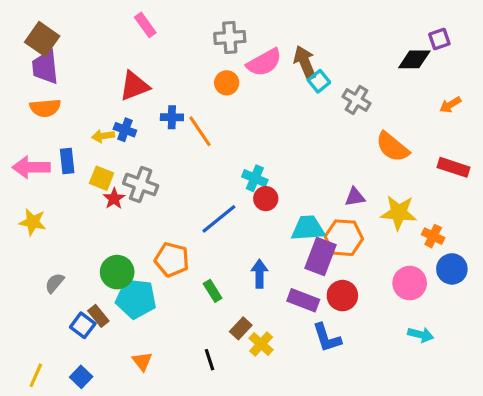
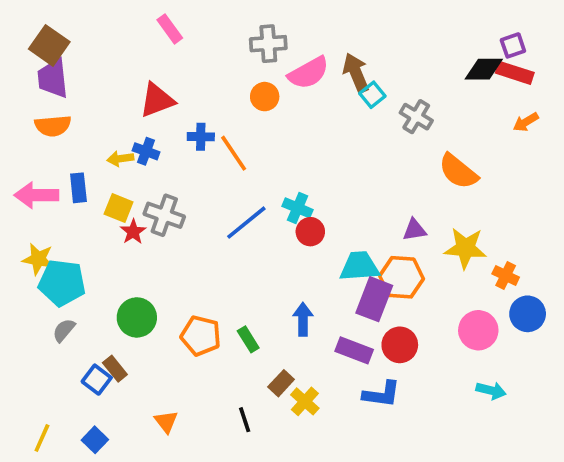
red rectangle: (453, 167) -> (515, 73), moved
blue line: (219, 219) -> (246, 223), moved
orange pentagon: (172, 260) -> (201, 336), moved
cyan pentagon: (136, 299) -> (62, 283), moved
blue L-shape: (327, 338) -> (382, 394), turned -64

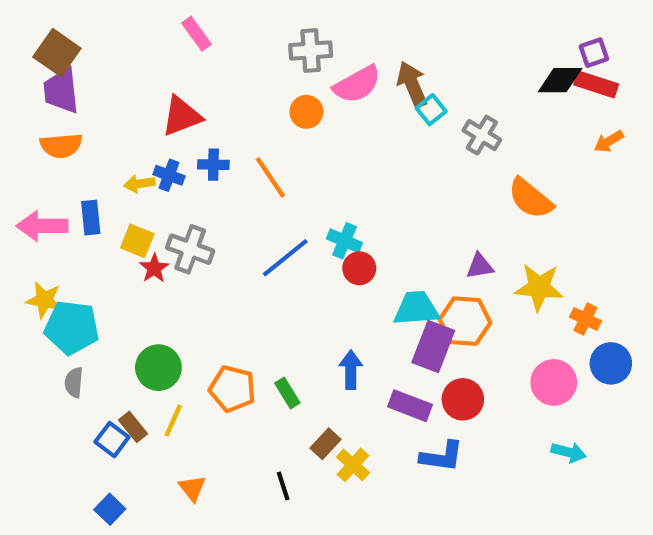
blue cross: (201, 137) -> (213, 165), moved
gray semicircle: (64, 330) -> (74, 382), turned -35
yellow line: (42, 438) -> (173, 420), moved

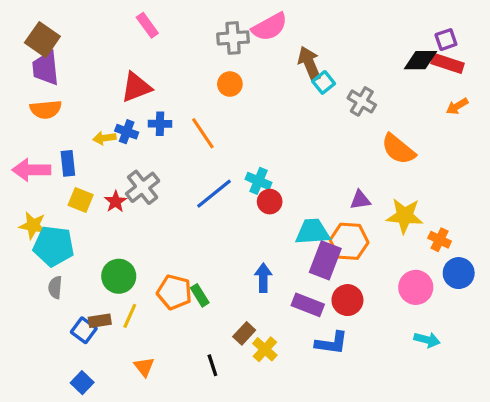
pink semicircle: (357, 84) -> (270, 27), moved
yellow square: (137, 241) -> (81, 200), moved
gray cross: (190, 249) -> (143, 187), turned 32
green rectangle: (287, 393) -> (200, 295), moved
brown rectangle: (133, 427) -> (100, 321), turned -60

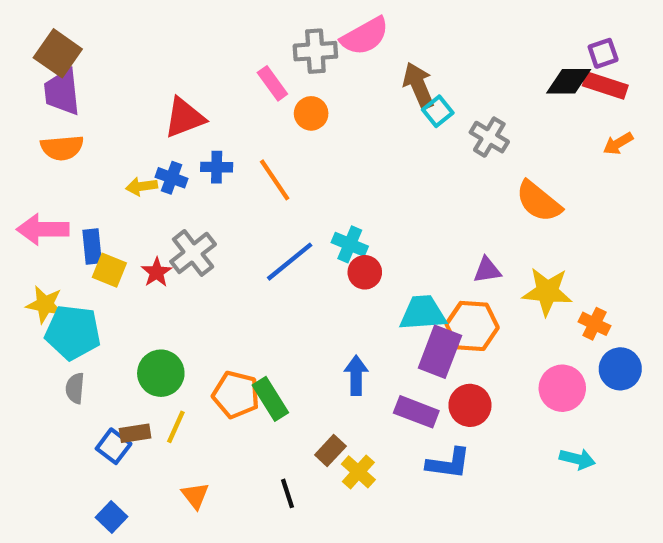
pink rectangle: (147, 25) -> (272, 83), moved
blue rectangle: (68, 163) -> (92, 247), moved
green rectangle: (200, 295) -> (270, 399), size x1.4

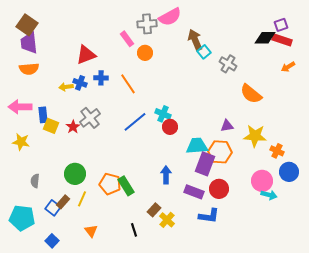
cyan pentagon: (73, 332) -> (22, 218), moved
brown rectangle: (135, 433) -> (63, 202), turned -40
cyan arrow: (577, 459) -> (269, 195), moved

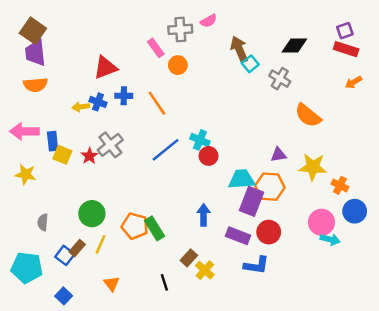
pink semicircle: (170, 17) -> (209, 21), size x0.6
black diamond: (265, 38) -> (294, 45), moved

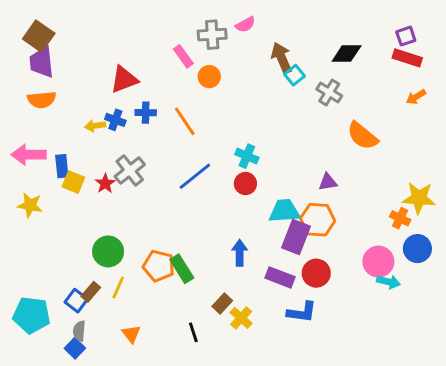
cyan cross: (200, 140) -> (247, 156), moved
yellow star: (313, 167) -> (419, 198), moved
gray semicircle: (43, 222) -> (79, 331), moved

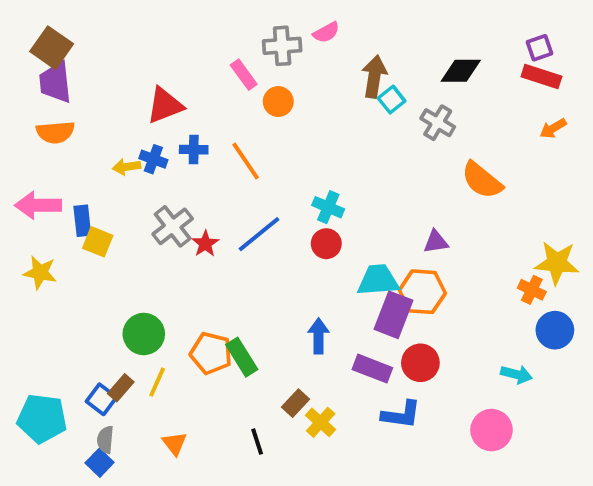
brown arrow: (282, 58) -> (374, 77), turned 32
red star: (105, 184) -> (205, 244), moved
pink circle: (378, 262) -> (491, 430), moved

